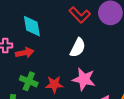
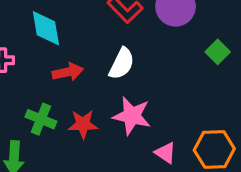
red arrow: (25, 53) -> (68, 72), moved

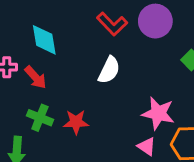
red arrow: (68, 72) -> (36, 77), moved, turned 60
pink star: (132, 116) -> (158, 113), moved

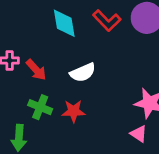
cyan diamond: (44, 40) -> (64, 23), moved
white semicircle: (109, 70) -> (83, 72), moved, turned 40

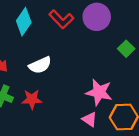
cyan diamond: (64, 23) -> (24, 22), turned 44

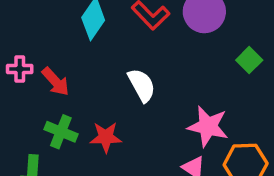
white semicircle: (40, 65) -> (142, 85), moved, turned -95

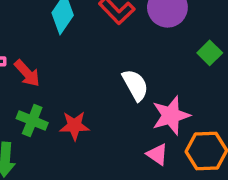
white semicircle: (142, 85) -> (135, 85), moved
pink star: (208, 126) -> (171, 115), turned -30

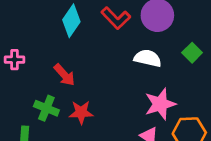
red arrow: (27, 73) -> (64, 75), moved
white semicircle: (135, 85) -> (148, 58), moved, turned -48

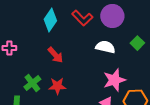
red arrow: (64, 75) -> (55, 55), moved
green cross: (46, 108) -> (32, 83), turned 30

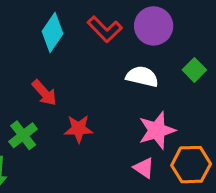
red arrow: (55, 55) -> (44, 93), moved
red star: (57, 86) -> (79, 129), moved

